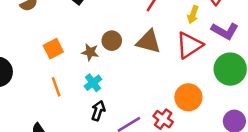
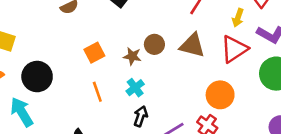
orange circle: (188, 97) -> (220, 95), moved

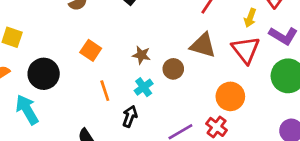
brown circle: (154, 44) -> (173, 69), moved
red triangle: (234, 49) -> (246, 50), turned -36
orange square: (94, 53) -> (91, 50), moved, turned -30
black arrow: (141, 116) -> (130, 116), moved

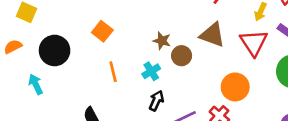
brown star: (141, 55) -> (162, 41), moved
cyan arrow: (27, 110) -> (36, 84), size x0.7
black arrow: (130, 116) -> (156, 101), moved

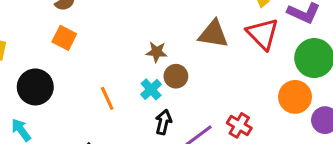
orange square: (102, 31) -> (64, 38), moved
brown circle: (182, 56) -> (176, 76), moved
orange circle: (235, 87) -> (295, 97), moved

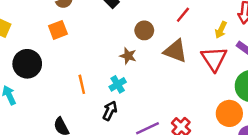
orange square: (64, 38) -> (58, 30), turned 30
brown circle: (176, 76) -> (144, 30), moved
black arrow: (163, 122) -> (110, 111), moved

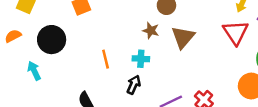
brown triangle: (175, 51) -> (183, 37), moved, turned 50
cyan cross: (118, 84) -> (141, 59), turned 35

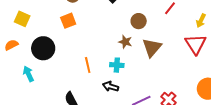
black arrow: (134, 85) -> (111, 87), turned -98

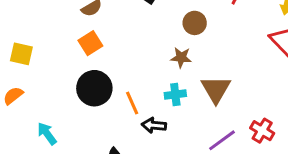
black circle: (43, 48) -> (94, 88), moved
brown triangle: (152, 48) -> (216, 89), moved
black arrow: (111, 87) -> (154, 125), moved

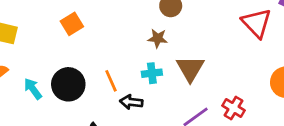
black circle: (94, 88) -> (68, 84), moved
cyan arrow: (47, 133) -> (33, 89), moved

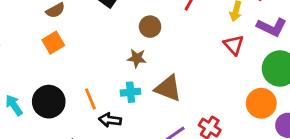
red triangle: (257, 23) -> (234, 45), size x0.7
brown triangle: (190, 69) -> (168, 88), turned -40

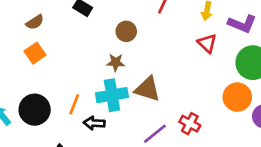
cyan cross: (131, 92) -> (112, 95), size x1.6
orange line: (90, 99) -> (74, 104), turned 48

